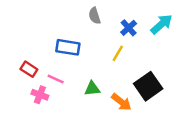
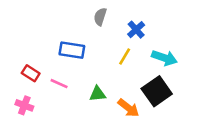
gray semicircle: (95, 16) -> (100, 17), turned 35
cyan arrow: (161, 24) -> (164, 58), moved, turned 60
pink cross: (40, 95) -> (24, 105), moved

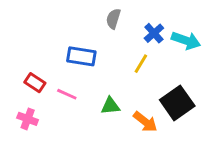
cyan arrow: (164, 58) -> (186, 40), moved

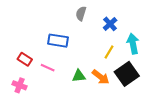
cyan arrow: (186, 40) -> (133, 44), moved, turned -120
yellow line: (141, 64) -> (109, 52), moved
orange arrow: (145, 122) -> (101, 77), moved

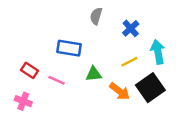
yellow line: (109, 52) -> (129, 62), turned 32
green triangle: (79, 76) -> (94, 74), moved

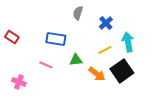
red rectangle: (29, 70) -> (12, 37), moved

